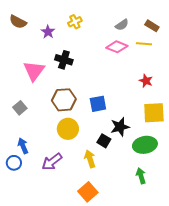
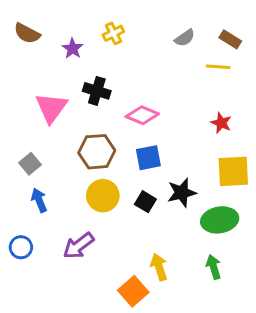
pink diamond: (117, 47) -> (142, 115), moved
black square: (104, 141) -> (145, 202), moved
blue arrow: (23, 146) -> (39, 200), moved
yellow arrow: (90, 159) -> (159, 267), moved

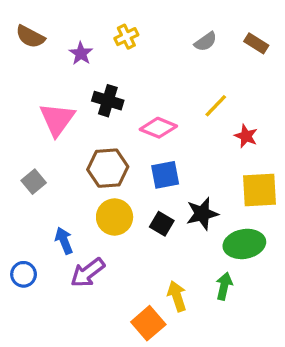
yellow line: (218, 67) -> (216, 106), moved, turned -50
blue arrow: (39, 200) -> (64, 241), moved
green arrow: (214, 267) -> (224, 286), moved, turned 30

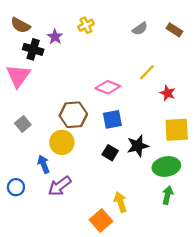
black cross: (108, 101) -> (33, 49), moved
pink triangle: (57, 119) -> (18, 76), moved
yellow circle: (115, 217) -> (62, 142), moved
green arrow: (224, 286) -> (168, 195), moved

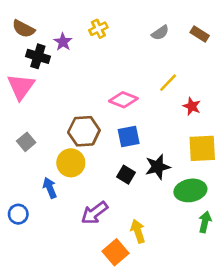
purple arrow: (60, 186) -> (94, 213), moved
green arrow: (168, 195) -> (205, 222), moved

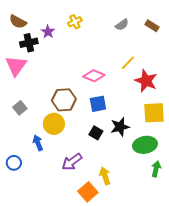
black cross: (38, 56) -> (29, 43), turned -30
red star: (192, 106) -> (146, 81), size x1.6

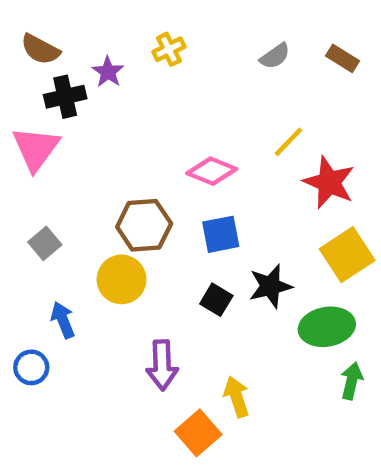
yellow square: (154, 113) -> (347, 255), turned -30
blue arrow: (38, 143) -> (63, 320), moved
purple arrow: (72, 162) -> (162, 365), turned -55

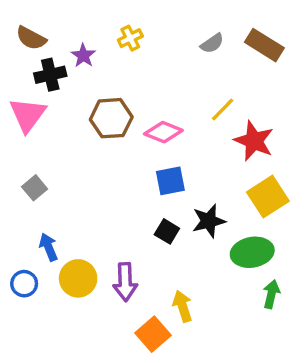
brown rectangle: (343, 58) -> (264, 45), size x1.5
brown hexagon: (144, 225) -> (111, 118), moved
yellow circle: (122, 279) -> (78, 278), moved

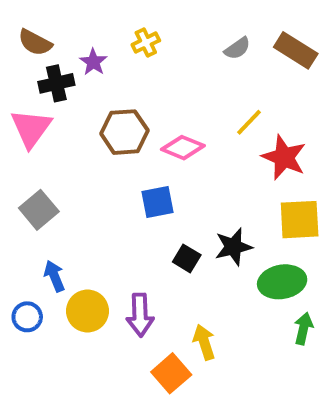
blue square: (170, 181) -> (158, 202), moved
gray square: (35, 188) -> (39, 210), size x1.4
yellow square: (268, 197) -> (300, 220), turned 30

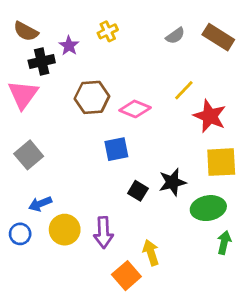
blue arrow: (54, 276) -> (40, 204), turned -90

